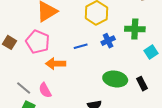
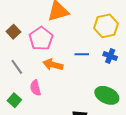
blue cross: (108, 41) -> (110, 56), turned 32
gray line: (24, 88) -> (17, 67), moved

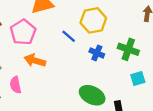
blue line: (82, 54) -> (69, 36), moved, turned 40

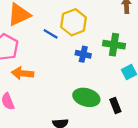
blue line: (69, 36) -> (51, 34), moved

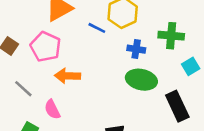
green ellipse: (86, 97) -> (141, 80), moved
black rectangle: (115, 106) -> (177, 106), size x1.6

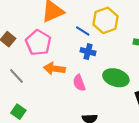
blue cross: (136, 49) -> (88, 52), moved
pink semicircle: (52, 109) -> (79, 83), moved

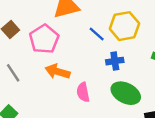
blue cross: (88, 52) -> (115, 61), moved, turned -32

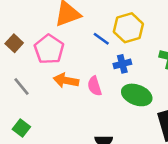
pink semicircle: (83, 92) -> (95, 86), moved

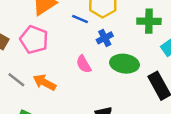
orange arrow: (66, 80) -> (44, 82), moved, turned 30

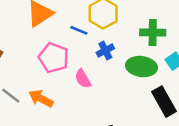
pink pentagon: (34, 40) -> (54, 58), moved
green ellipse: (124, 64) -> (141, 67), moved

